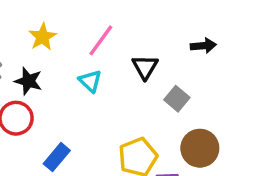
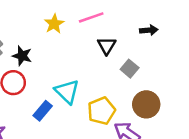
yellow star: (43, 37) -> (54, 24), moved
pink line: (101, 40) -> (91, 17), moved, turned 35
cyan triangle: (90, 81) -> (67, 92), moved, size x1.5

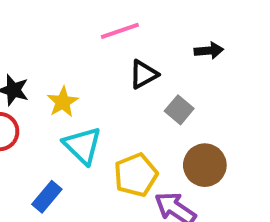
yellow star: (54, 24) -> (63, 102), moved
black triangle: (107, 46) -> (144, 74), turned 30
blue rectangle: (43, 111) -> (47, 197), moved

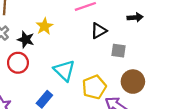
yellow star: (63, 102) -> (44, 26), moved
gray square: (179, 110) -> (119, 51), turned -32

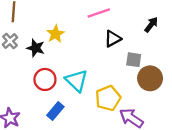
black arrow: (135, 17) -> (151, 25), turned -48
red circle: (18, 63) -> (45, 79), moved
brown circle: (133, 82) -> (150, 78), moved

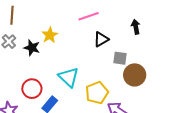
black arrow: (151, 25) -> (136, 27), turned -48
red circle: (45, 79) -> (32, 89), moved

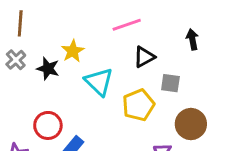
brown circle: (135, 75) -> (191, 124), moved
cyan triangle: (69, 77) -> (99, 82), moved
yellow pentagon: (97, 93) -> (138, 105), moved

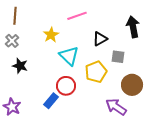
pink line: (127, 25) -> (77, 16), moved
black arrow: (192, 39) -> (133, 27), size x1.5
black star: (48, 69) -> (20, 66), moved
red circle: (48, 125) -> (66, 86), moved

